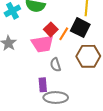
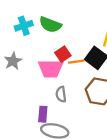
orange line: (64, 34) -> (76, 62), turned 40

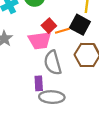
gray semicircle: (61, 94) -> (53, 63), size x1.6

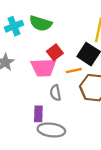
orange line: (62, 31) -> (74, 71), moved
gray semicircle: (53, 63) -> (55, 93), size x0.6

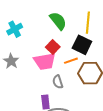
green semicircle: (41, 23) -> (58, 21), moved, turned -138

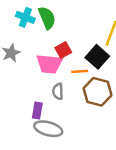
green semicircle: (58, 21) -> (47, 18), moved
cyan cross: (15, 29) -> (25, 17), turned 35

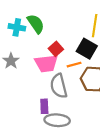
gray semicircle: (58, 91) -> (59, 86), size x1.6

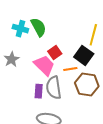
pink trapezoid: (46, 63) -> (44, 65), turned -135
purple rectangle: (44, 106) -> (39, 91), moved

